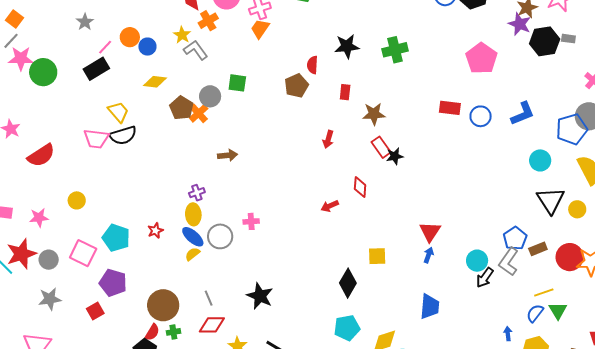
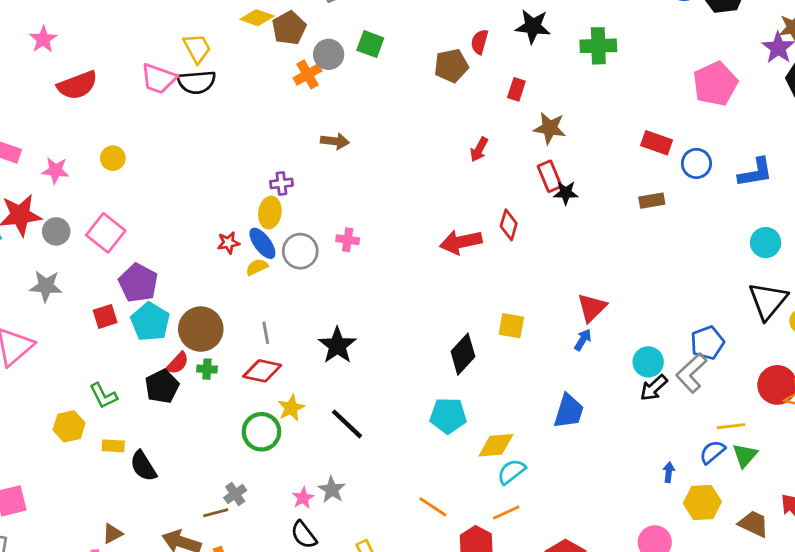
brown pentagon: (182, 108) -> (289, 28), moved
red arrow: (330, 206) -> (461, 242), size x1.6
red star: (155, 231) -> (228, 243), moved
cyan pentagon: (116, 238) -> (150, 322), moved
brown rectangle: (538, 249) -> (652, 201), moved

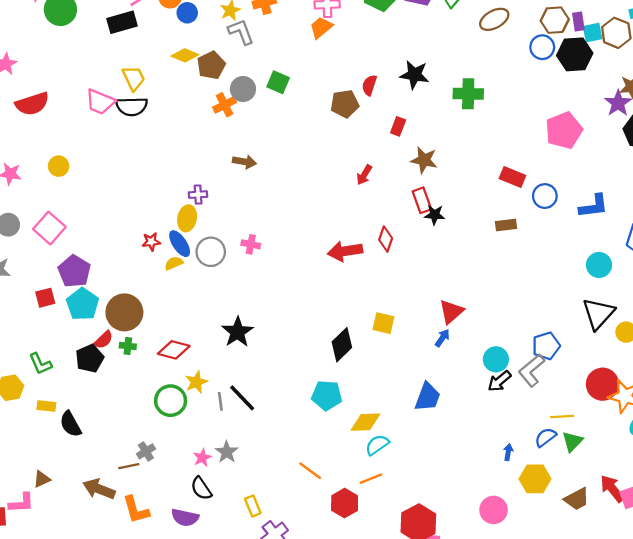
gray line: (266, 333) -> (220, 401), moved
brown trapezoid: (754, 524) -> (577, 499), turned 124

